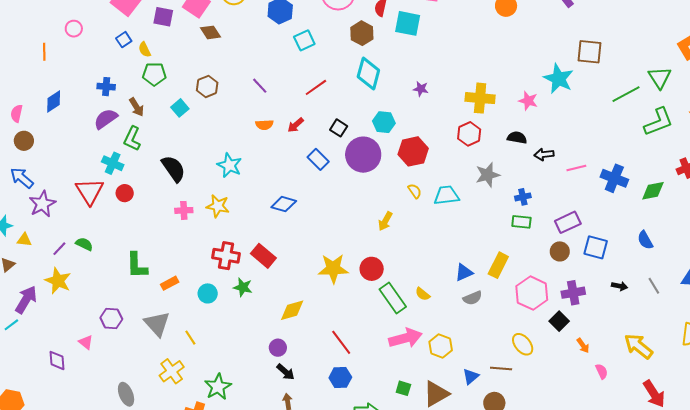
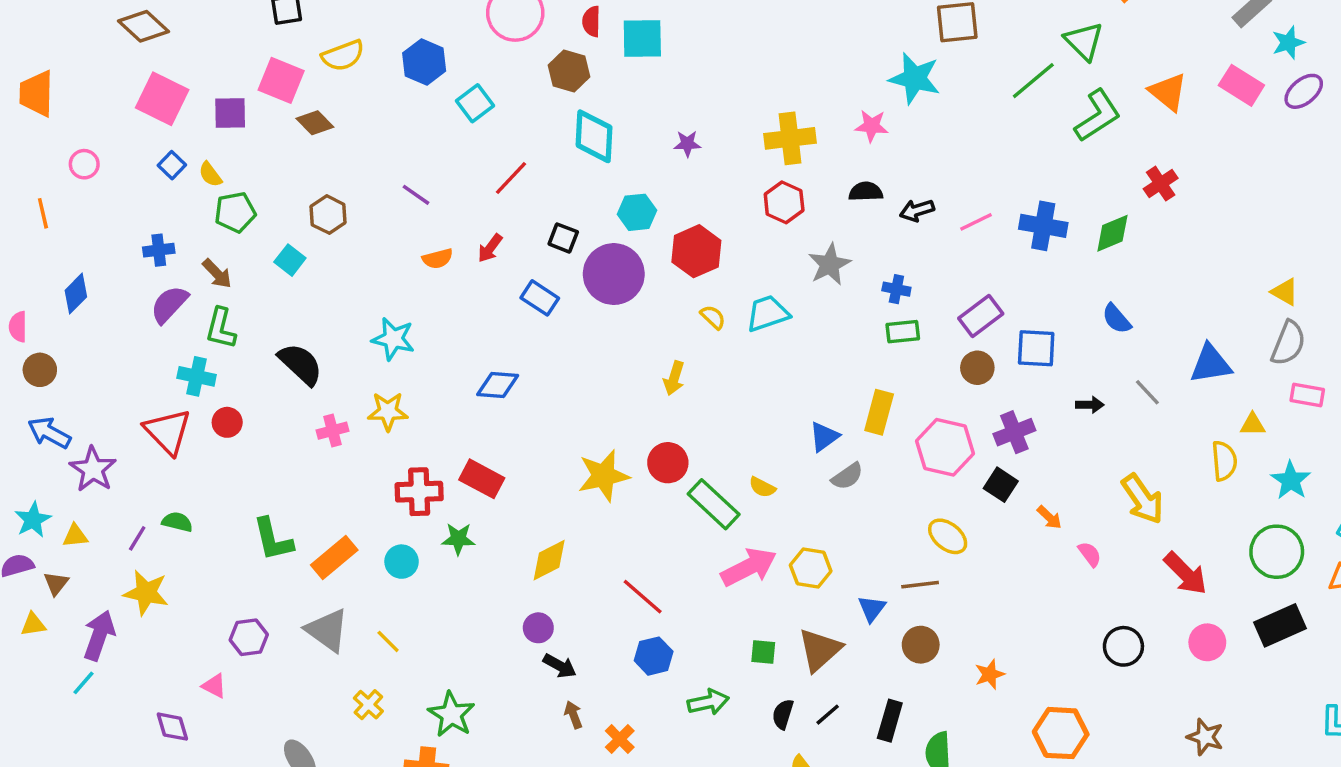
blue cross: (523, 197) -> (896, 289), turned 35
orange rectangle: (170, 283) -> (334, 558), size x1.5
yellow arrow: (638, 346) -> (1143, 499), turned -152
yellow cross: (172, 371) -> (368, 705), size x0.7

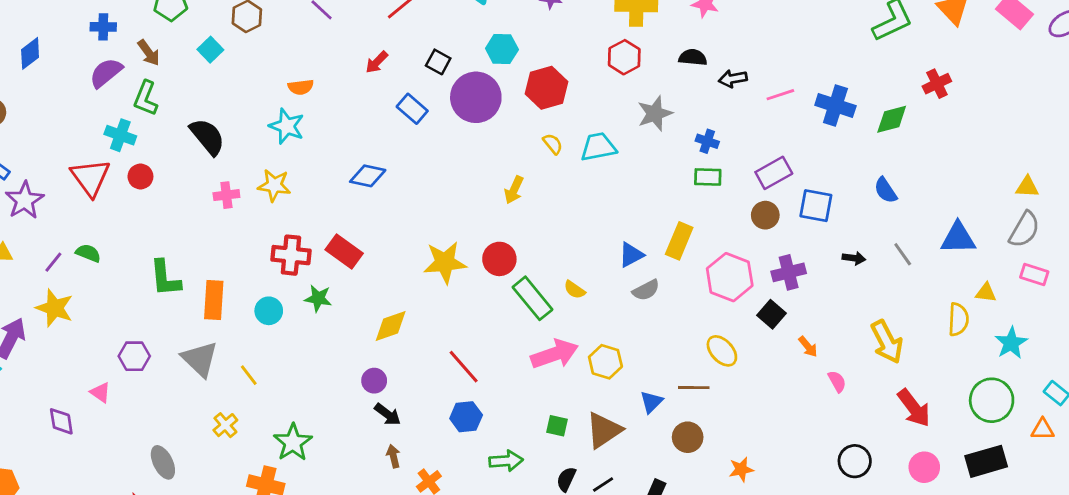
orange semicircle: (438, 259) -> (301, 87), moved
yellow triangle: (1285, 292) -> (1027, 187), turned -35
orange rectangle: (334, 558) -> (214, 300), turned -54

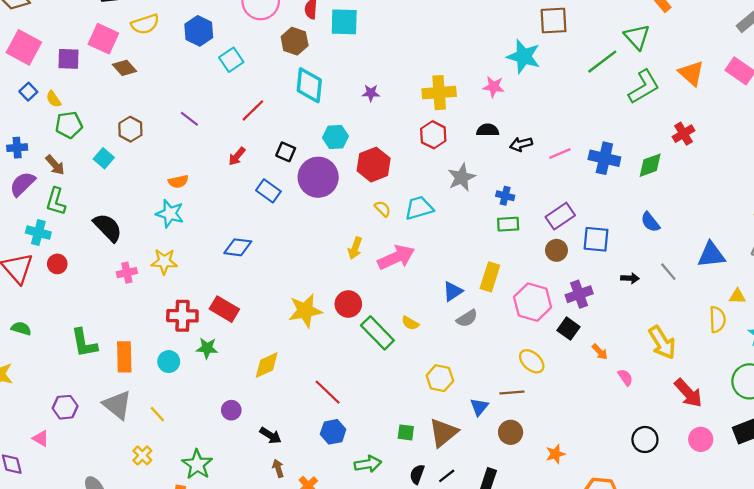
pink arrow: (555, 354) -> (396, 257), moved
purple circle: (374, 381) -> (231, 410), moved

